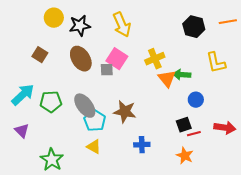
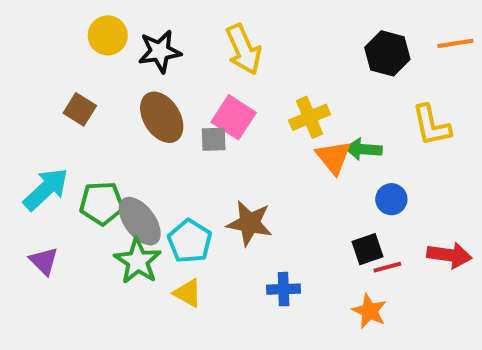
gray ellipse: (85, 106) -> (140, 221), moved
green star: (52, 160) -> (138, 261), moved

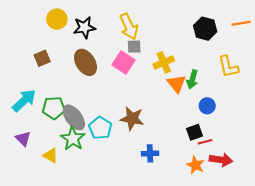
brown square: (80, 109) -> (42, 58), turned 35
gray square: (214, 139) -> (134, 47), moved
green arrow: (363, 149) -> (192, 79), turned -78
red arrow: (449, 255) -> (221, 160), moved
yellow triangle: (188, 293) -> (51, 156), moved

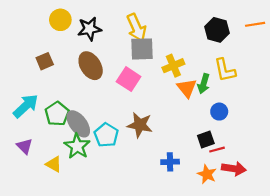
gray square: (134, 47) -> (142, 49), size x1.6
pink square: (124, 62) -> (129, 79), moved
yellow L-shape: (228, 67) -> (225, 70), moved
green pentagon: (54, 108) -> (57, 114), turned -30
blue cross: (150, 153) -> (170, 162), moved

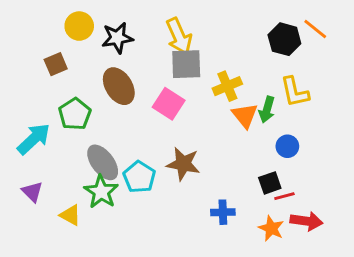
orange line: (255, 24) -> (315, 29), moved, turned 48
brown square: (45, 61) -> (56, 64), moved
green pentagon: (57, 114) -> (75, 114), moved

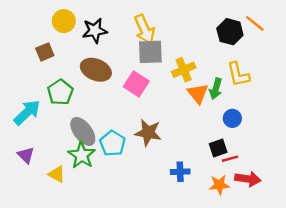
brown ellipse: (119, 86) -> (96, 70), turned -36
orange star: (271, 228) -> (219, 185), turned -30

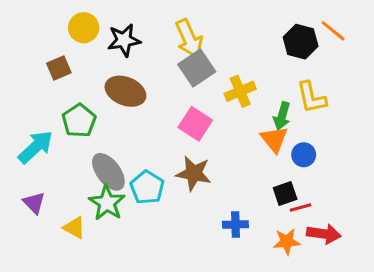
gray square: (150, 52) -> (197, 68), turned -32
pink square: (136, 84) -> (195, 124), moved
orange triangle: (198, 93) -> (274, 139), moved

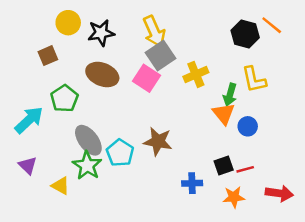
pink square: (195, 124) -> (147, 78), moved
black square: (285, 194) -> (224, 165), moved
red arrow: (324, 234) -> (279, 193), moved

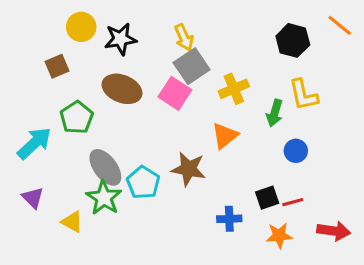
orange line: (272, 25) -> (340, 25), moved
yellow arrow: (154, 31) -> (184, 37), size x0.7
orange triangle: (224, 114) -> (225, 136), moved, turned 30

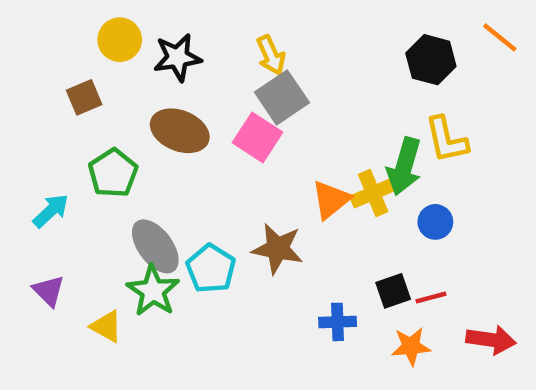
yellow cross: (234, 89) -> (373, 193), moved
green arrow: (275, 113) -> (404, 166), size x1.4
cyan arrow: (34, 143) -> (51, 211), size x0.7

